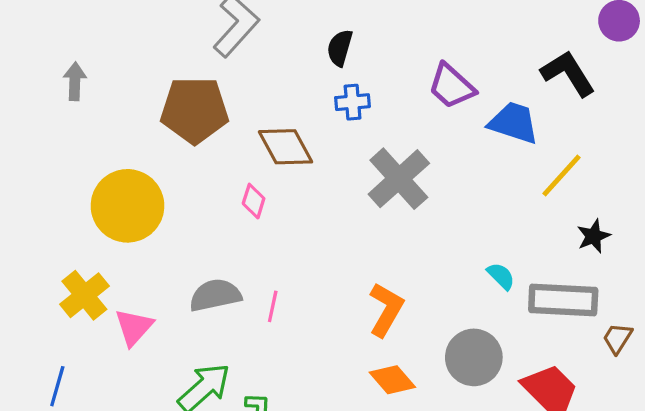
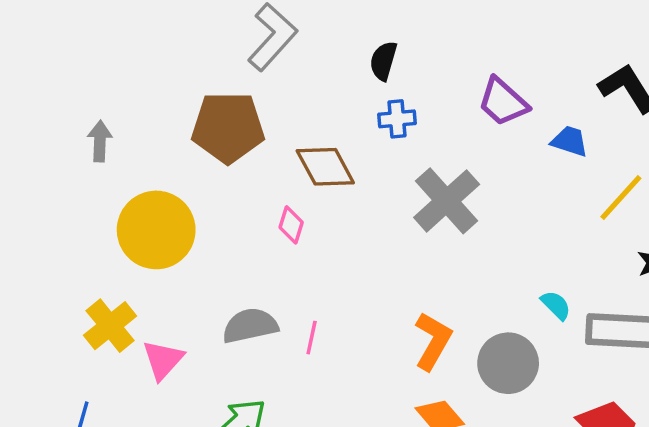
gray arrow: (75, 81) -> (100, 141), moved
blue trapezoid: (514, 123) -> (570, 141), size x0.7
gray circle: (474, 357) -> (508, 363), moved

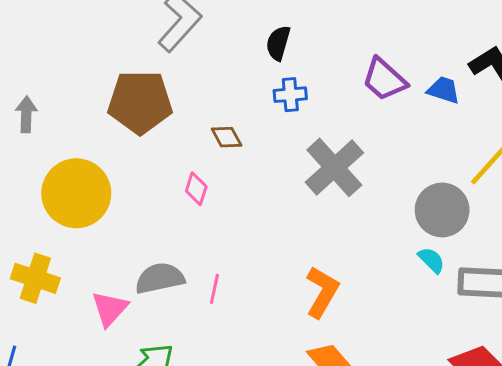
blue trapezoid: (570, 141) -> (444, 90), moved
brown diamond: (325, 167) -> (227, 137), size x0.6
yellow cross: (110, 326) -> (35, 278), turned -33
pink triangle: (163, 360) -> (110, 309), moved
gray circle: (508, 363) -> (442, 210), moved

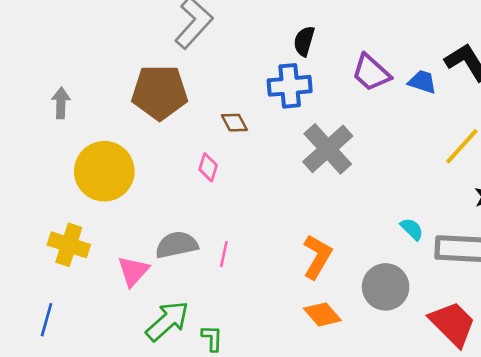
black semicircle: (278, 43) -> (304, 41), moved
blue cross: (290, 95) -> (290, 86), size x1.5
gray circle: (442, 210) -> (386, 287), moved

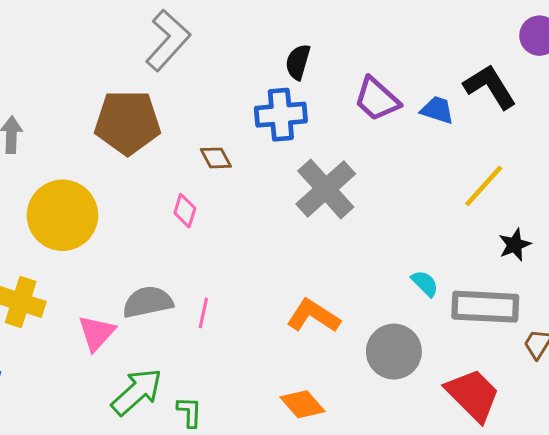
orange L-shape: (317, 257) -> (313, 316), turned -87
orange diamond: (322, 314) -> (303, 404), moved

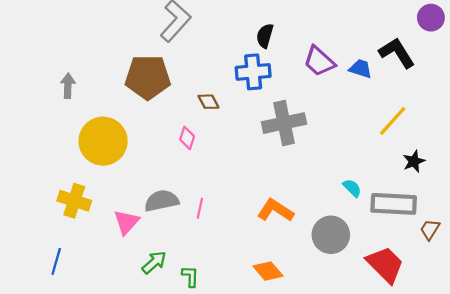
gray cross: (326, 189) -> (284, 123), turned 30
green arrow: (137, 392) -> (154, 262), size x0.7

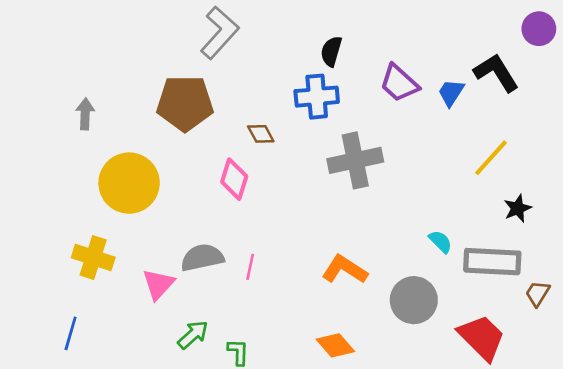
blue trapezoid: (361, 69) -> (451, 93), turned -75
pink diamond: (187, 138) -> (234, 179), size x1.4

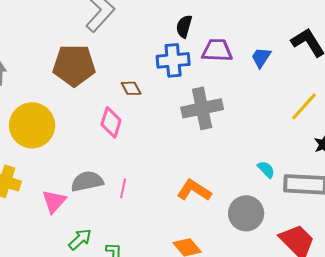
purple trapezoid: (399, 83) -> (217, 50), moved, turned 140
blue trapezoid: (451, 93) -> (261, 57), moved

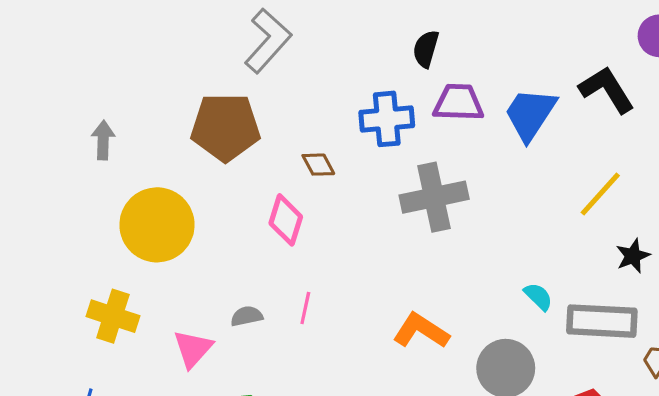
black semicircle: (184, 26) -> (426, 49), moved
blue trapezoid: (261, 57) -> (530, 114), size x1.6
gray semicircle: (87, 181) -> (247, 316), size x0.6
pink line: (123, 188) -> (305, 308), moved

